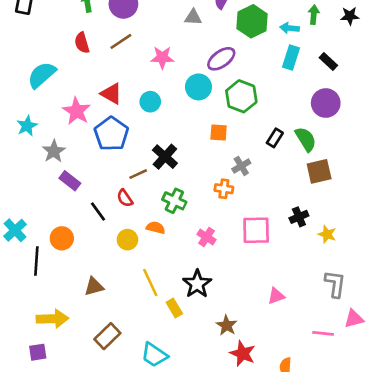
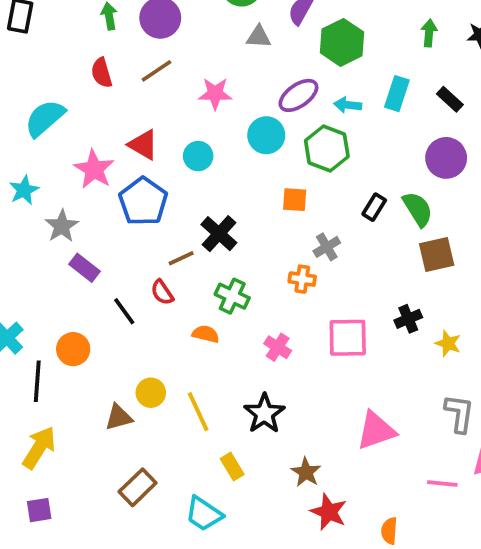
cyan arrow: (290, 28) -> (348, 105), moved
yellow circle: (127, 240) -> (151, 393), moved
pink triangle: (276, 296) -> (376, 431), size x1.6
yellow rectangle: (174, 308) -> (232, 466), moved
yellow arrow: (52, 319) -> (39, 448), moved, turned -56

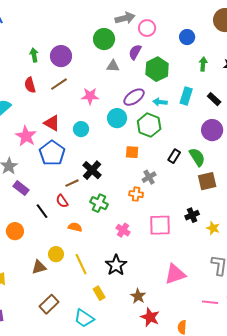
orange semicircle: (206, 334) -> (75, 227), moved

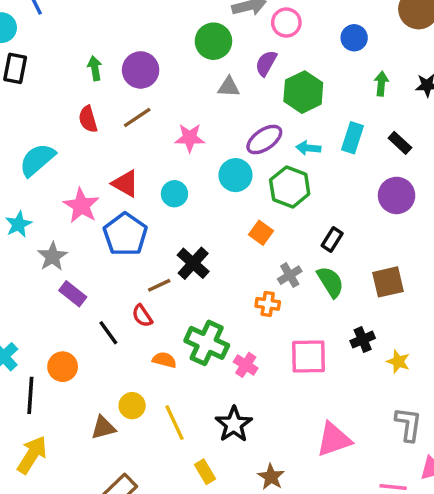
orange square: (132, 152) -> (261, 233), turned 32
green semicircle: (197, 157) -> (330, 282), moved
green cross: (99, 203) -> (207, 343), moved, size x1.4

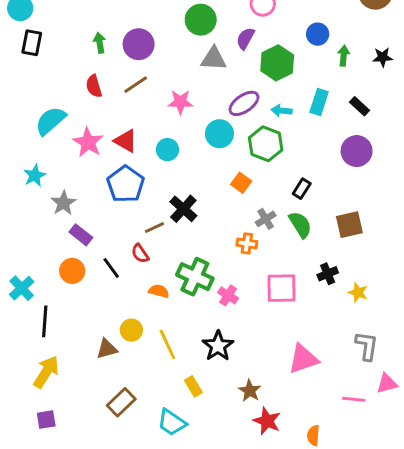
blue circle: (354, 38) -> (318, 34), moved
gray triangle: (229, 87) -> (214, 59), size x1.4
pink star: (81, 206) -> (88, 142), moved
orange circle: (63, 367) -> (72, 271), moved

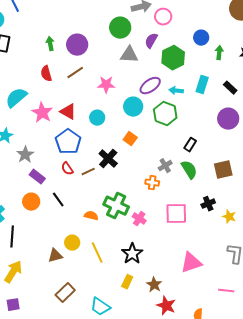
orange square: (241, 183) -> (130, 139), moved
red semicircle: (140, 254) -> (67, 169), moved
yellow rectangle: (193, 386) -> (127, 282), moved, turned 56

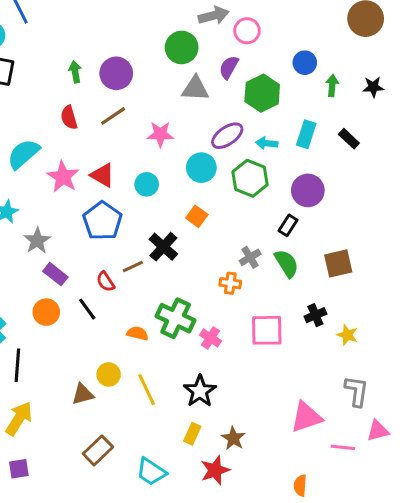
purple circle: (228, 119) -> (308, 190), moved
red semicircle: (67, 169) -> (106, 282), moved
pink triangle: (191, 263) -> (306, 417), moved
red star: (166, 306) -> (215, 470), moved, turned 30

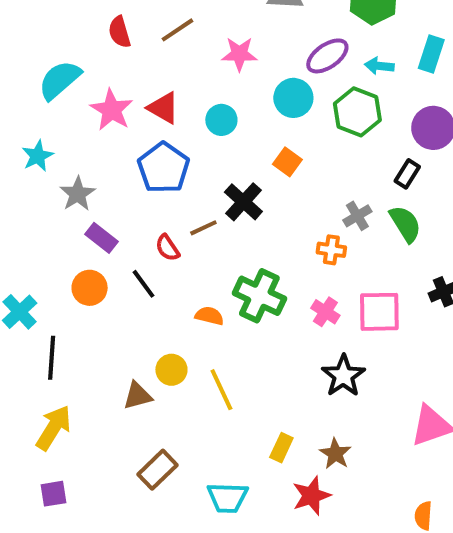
pink cross: (210, 338) -> (325, 312), moved
black star: (200, 391) -> (343, 376), moved
cyan trapezoid: (151, 472) -> (227, 498), turned -32

